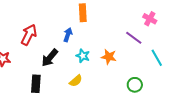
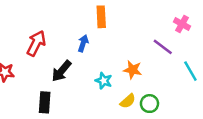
cyan star: (83, 56) -> (104, 81), moved
yellow semicircle: (76, 81) -> (128, 101), moved
green circle: (135, 85) -> (149, 104), moved

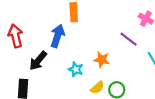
red arrow: (36, 43) -> (15, 36), turned -40
blue arrow: (83, 43) -> (57, 36), size x1.5

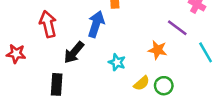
orange star: (102, 60) -> (158, 50), moved

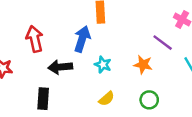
black arrow: (74, 52) -> (60, 67), turned 45
cyan star: (117, 62) -> (103, 65), moved
yellow semicircle: (142, 83) -> (107, 99), moved

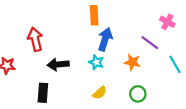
blue arrow: (82, 39) -> (105, 39), moved

